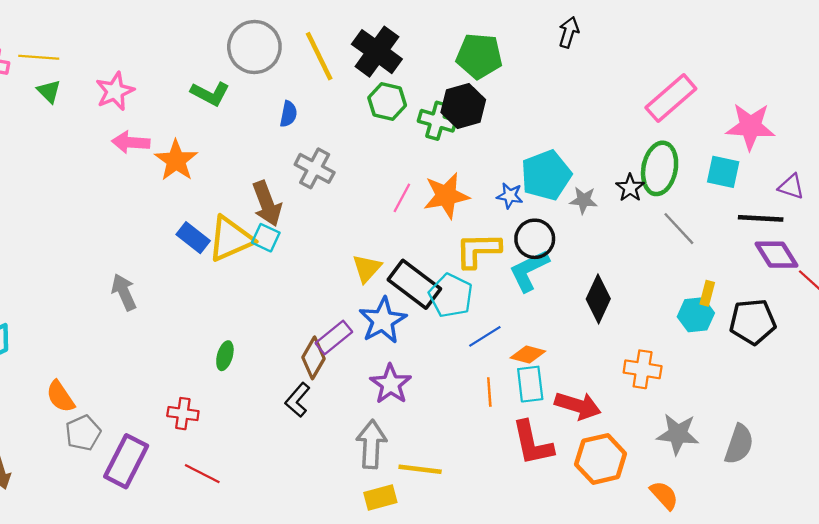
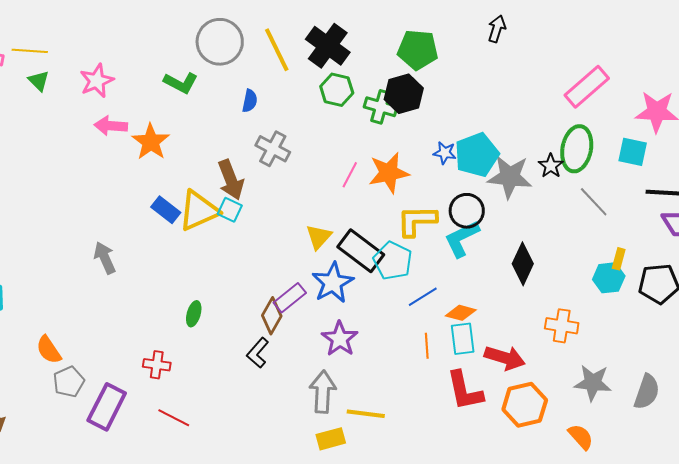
blue star: (510, 196) -> (445, 153), moved
gray star: (584, 200) -> (510, 177), size x1.8

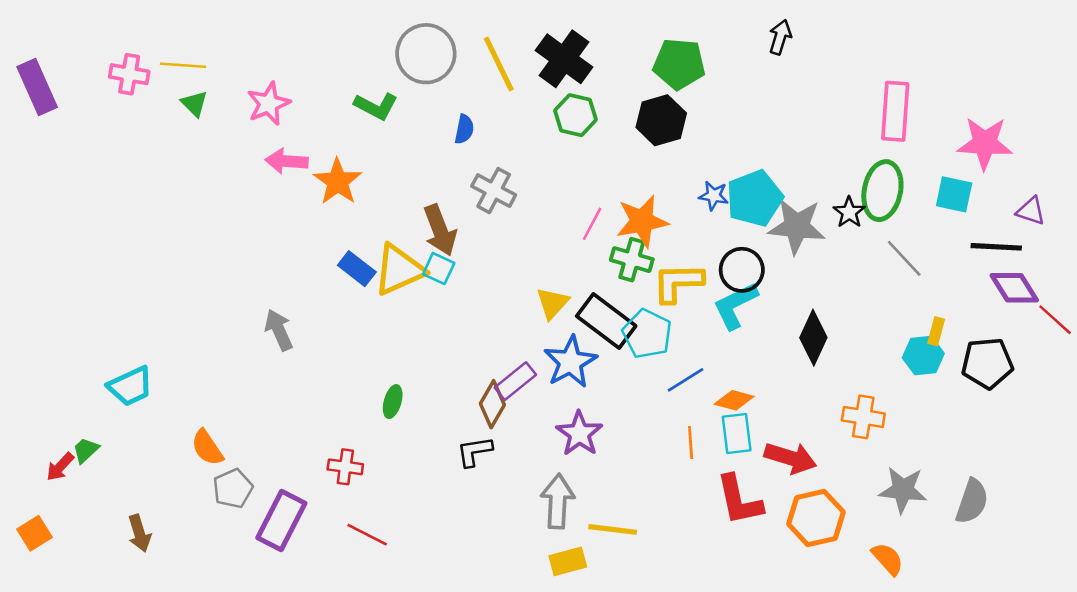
pink rectangle: (587, 87) -> (895, 111), turned -45
green cross: (381, 107) -> (632, 260), moved
black L-shape: (258, 353) -> (474, 451), turned 40

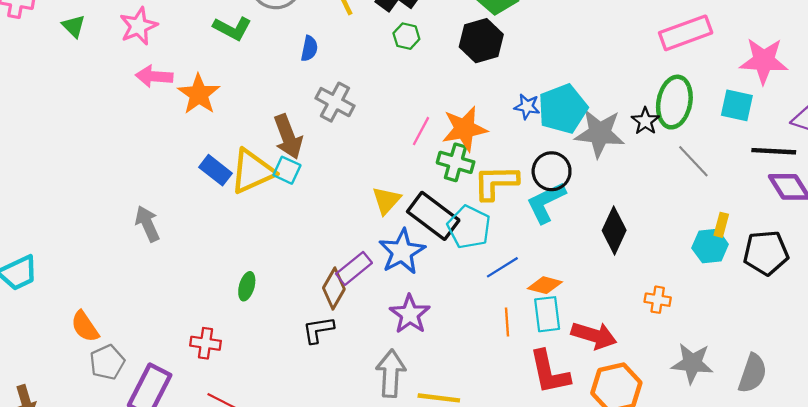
pink rectangle: (895, 111) -> (686, 33), turned 66
green hexagon: (576, 115) -> (406, 36), size x0.7
orange cross: (863, 417) -> (658, 300), size x0.7

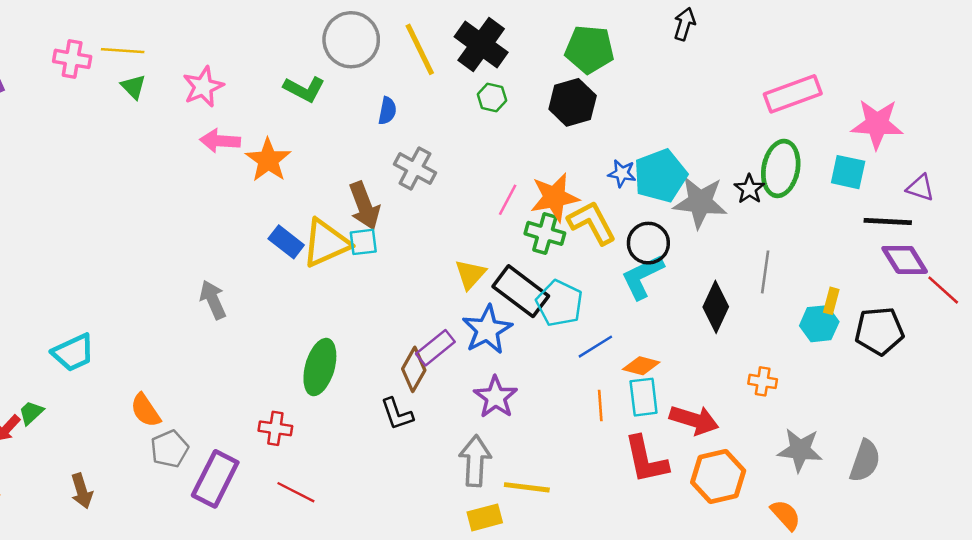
gray line: (693, 161) -> (765, 272), moved, turned 51
cyan square: (287, 170) -> (363, 242), turned -32
yellow L-shape: (496, 182) -> (592, 223), moved, turned 63
green ellipse: (247, 286) -> (320, 367), size x1.8
black L-shape: (318, 330) -> (397, 414), turned -100

